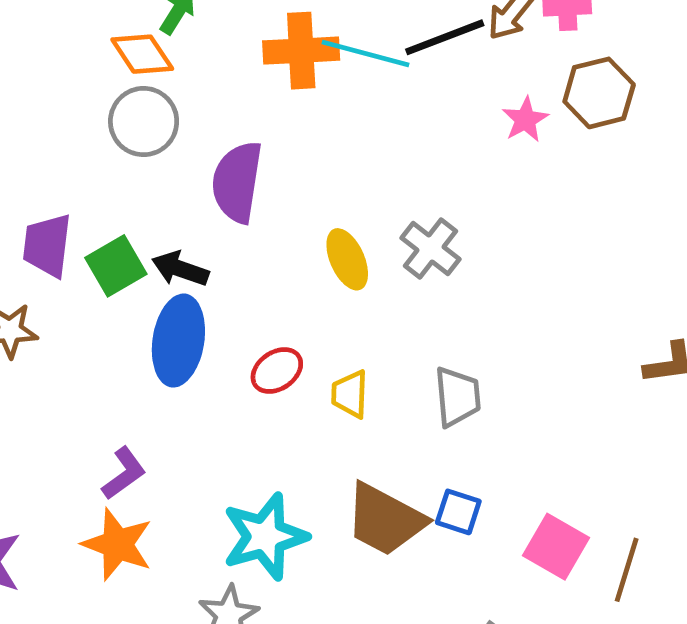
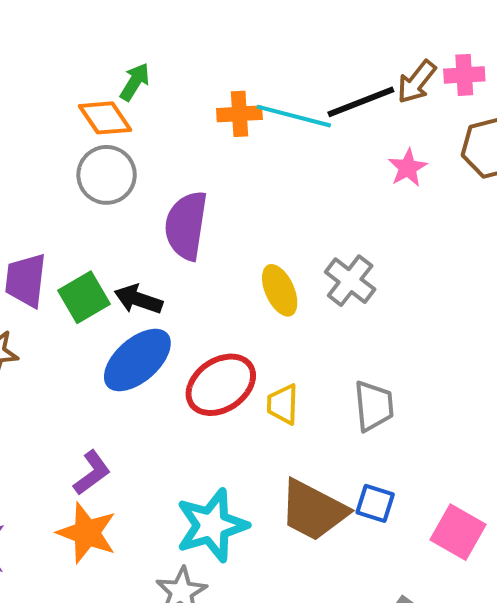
orange cross: (301, 51) -> (239, 114), size x0.7
pink star: (525, 120) -> (408, 168), moved
blue ellipse: (178, 341) -> (137, 360), turned 40
red ellipse: (277, 370) -> (221, 385), size x1.6

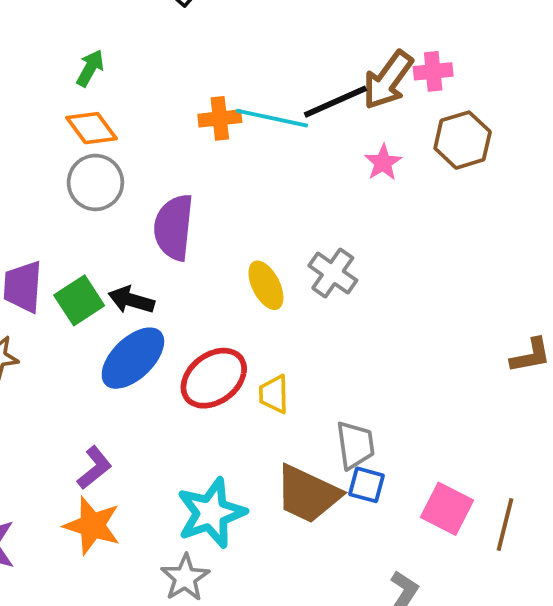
green arrow: (135, 82) -> (90, 68), moved
brown arrow: (417, 82) -> (388, 80), size x1.4
gray trapezoid: (374, 406) -> (355, 445), moved

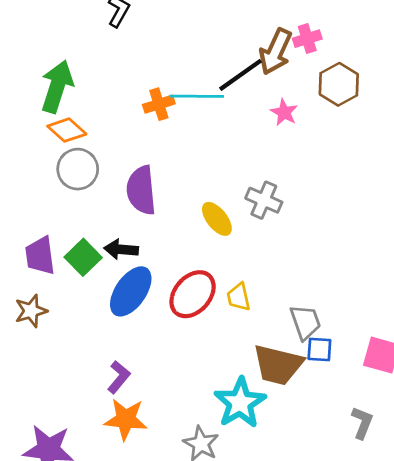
green arrow: (90, 68) -> (57, 87), size x1.8
cyan star: (211, 513) -> (240, 403), moved

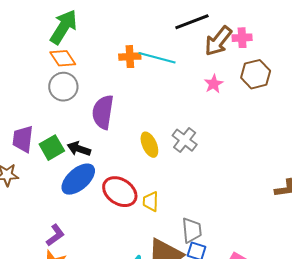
black line: (241, 75) -> (192, 22), moved
red ellipse: (193, 294) -> (120, 192), turned 68

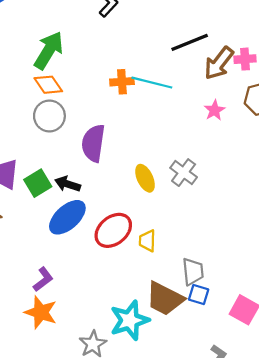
red ellipse: (120, 192) -> (113, 230), turned -72

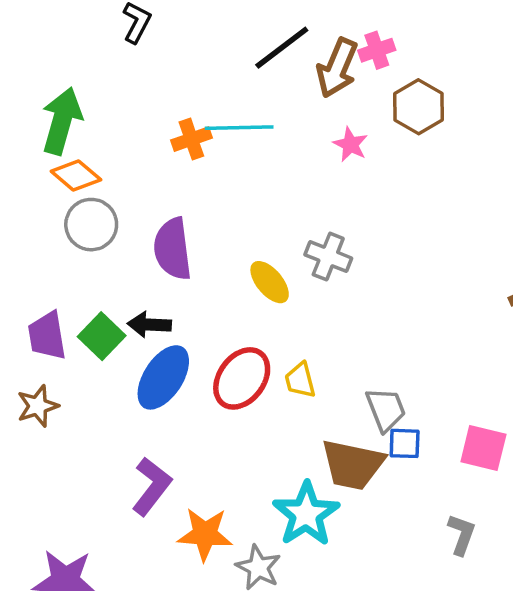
purple L-shape: (43, 279) -> (152, 486), size x1.4
orange star: (41, 312) -> (205, 534), moved

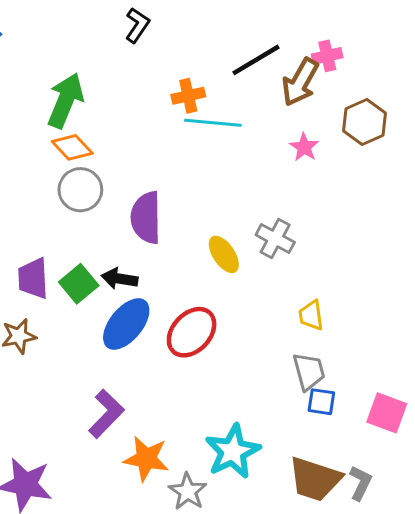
pink cross: (377, 50) -> (327, 56), moved
orange cross: (191, 139) -> (188, 96), moved
yellow trapezoid: (300, 380) -> (311, 315), moved
brown trapezoid: (353, 465) -> (315, 479), moved

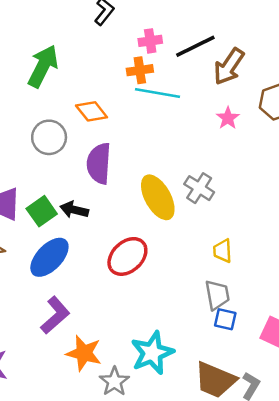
pink cross: (327, 56) -> (150, 41), moved
orange diamond: (72, 147) -> (92, 111), moved
yellow ellipse: (224, 254) -> (158, 197), size x1.5
blue ellipse: (126, 324) -> (49, 257), moved

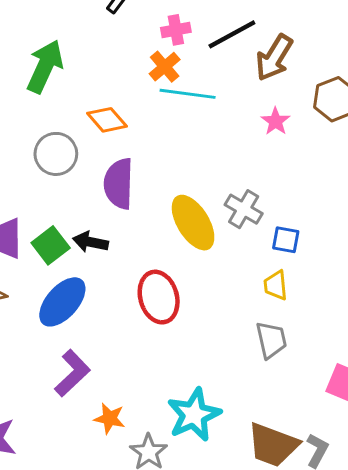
orange cross: (140, 70) -> (165, 67), turned -30
red ellipse: (127, 256) -> (159, 297), turned -60
blue square: (225, 319) -> (286, 240), moved
orange star: (84, 353) -> (110, 418), size x0.7

